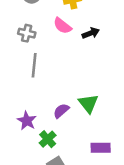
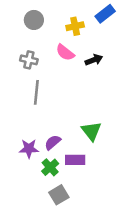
purple semicircle: (61, 111) -> (53, 142), moved
purple star: (27, 121) -> (29, 149), turned -30
purple rectangle: (101, 148) -> (75, 160), moved

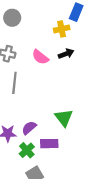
blue rectangle: (105, 14) -> (76, 12), turned -30
yellow cross: (75, 26) -> (62, 29), moved
pink semicircle: (65, 52) -> (40, 57), moved

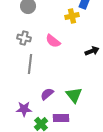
black arrow: (66, 54) -> (92, 51), moved
purple semicircle: (29, 128) -> (47, 94), moved

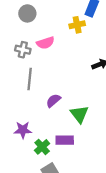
pink semicircle: (53, 41) -> (45, 43), moved, turned -56
purple semicircle: (47, 94) -> (53, 101), moved

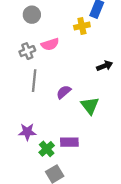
gray cross: (23, 50) -> (27, 51), turned -35
purple semicircle: (53, 101) -> (64, 92), moved
green triangle: (79, 114) -> (90, 106), moved

